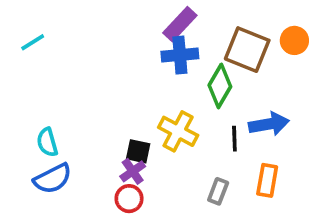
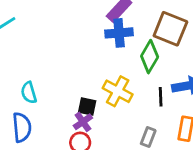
cyan semicircle: (47, 142) -> (29, 93), moved
blue semicircle: (53, 179) -> (22, 127), turned -68

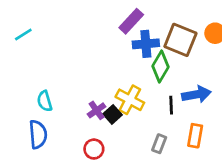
blue cross: (119, 33) -> (146, 44), moved
black square: (87, 107) -> (113, 114), moved, turned 36
purple cross: (83, 122) -> (97, 110), moved

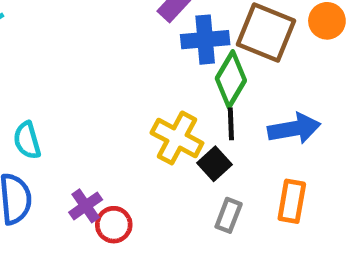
black line: (171, 105) -> (231, 124), moved
purple cross: (97, 110) -> (86, 206), moved
black square: (113, 114) -> (214, 164), moved

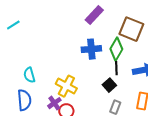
blue cross: (205, 40) -> (91, 49), moved
yellow cross: (177, 138) -> (66, 86), moved

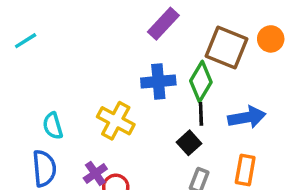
yellow cross: (66, 86) -> (116, 121), moved

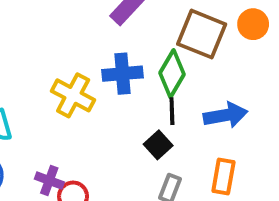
yellow cross: (116, 121) -> (73, 95), moved
purple cross: (95, 173) -> (49, 180), turned -35

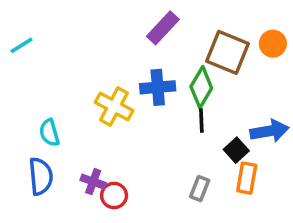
blue arrow: (225, 115) -> (269, 131), moved
black square: (158, 145) -> (236, 150), moved

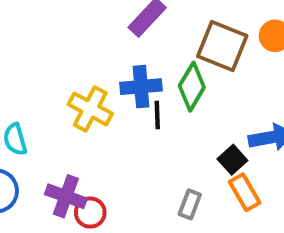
black line: (201, 120) -> (157, 115), moved
orange rectangle: (247, 178) -> (245, 192), turned -40
purple cross: (93, 182) -> (66, 196), size x1.4

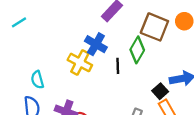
blue cross: (141, 87) -> (96, 44), moved, turned 35

